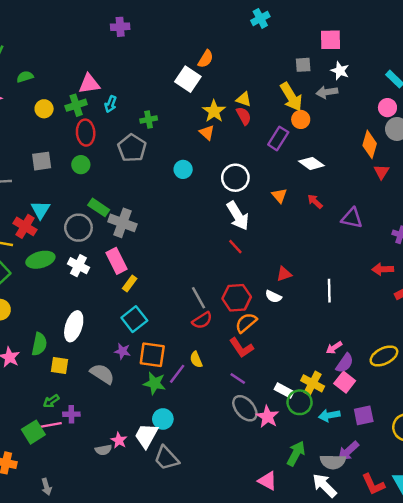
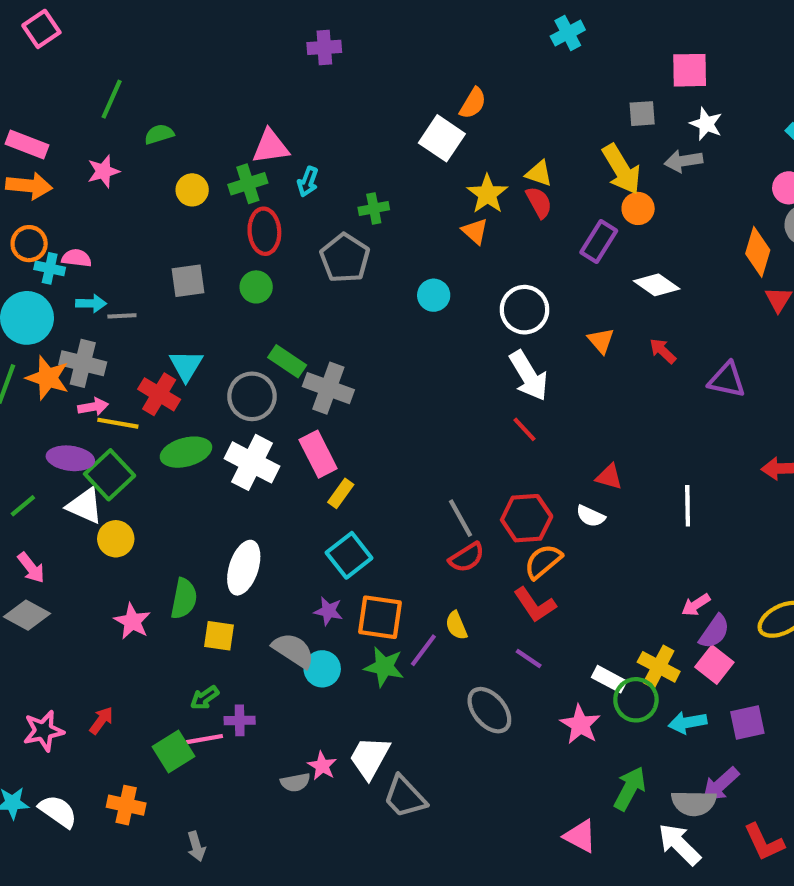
white cross: (78, 266) -> (252, 462), size x1.4
red triangle: (284, 274) -> (609, 477), turned 35
gray ellipse: (245, 408) -> (489, 710), moved
cyan circle: (163, 419) -> (322, 669), moved

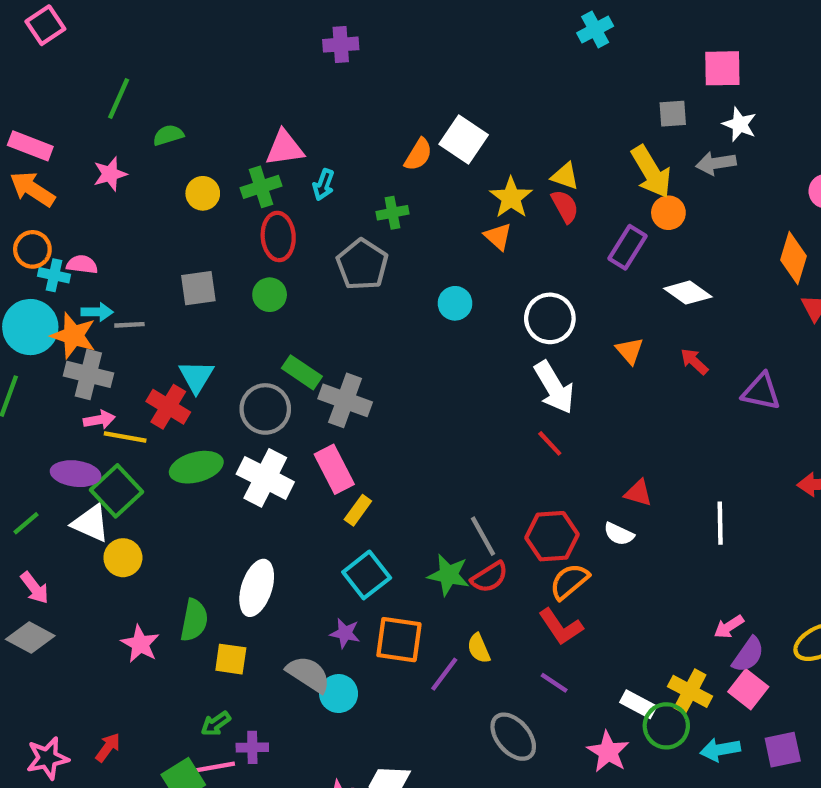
orange semicircle: (473, 103) -> (418, 155), moved
orange arrow: (29, 186) -> (32, 189), turned -153
orange star: (48, 378) -> (73, 336), moved
green star: (384, 667) -> (449, 575), moved

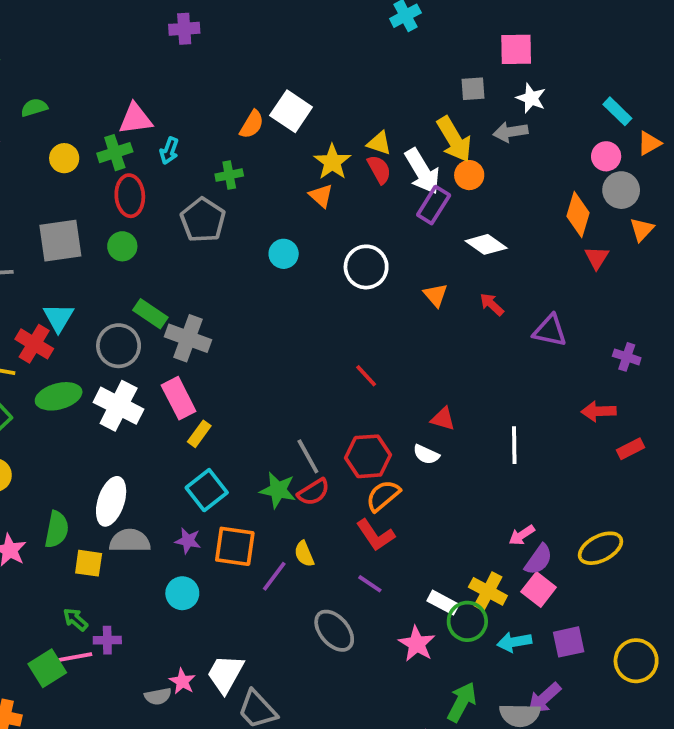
gray square: (198, 288) -> (60, 241), size x1.4
white arrow: (554, 387) -> (422, 171), moved
gray semicircle: (308, 674) -> (130, 541), moved, turned -33
green arrow: (216, 724) -> (75, 619), turned 76

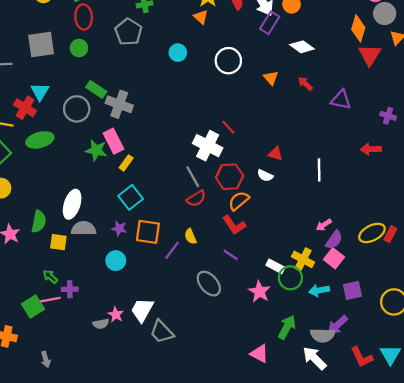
red triangle: (597, 258) -> (370, 55), size x1.5
white cross: (119, 406) -> (208, 146), moved
red rectangle: (630, 449) -> (390, 234), moved, turned -35
green star: (278, 490) -> (96, 150), moved

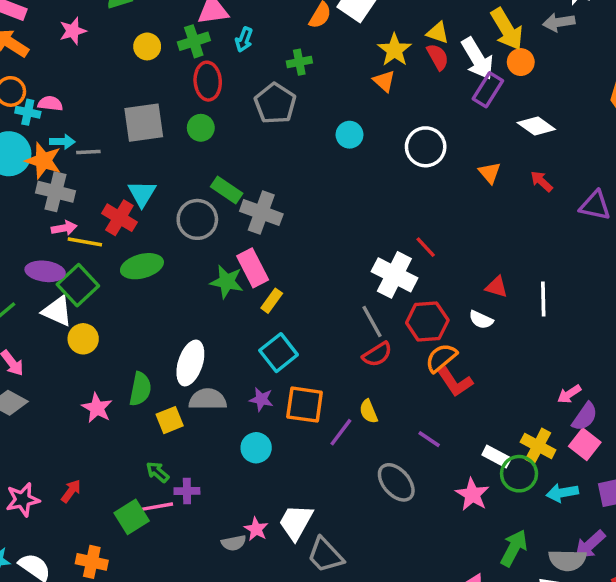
white line: (319, 170) -> (543, 299), moved
red L-shape: (234, 225) -> (455, 382), moved
yellow square: (58, 242) -> (170, 420), turned -30

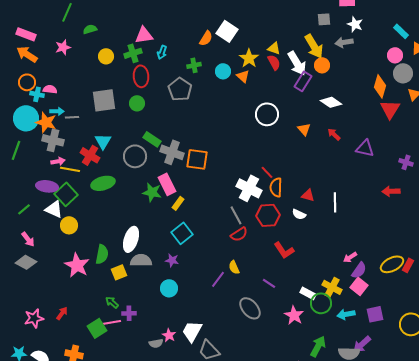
cyan circle: (350, 135) -> (223, 71), moved
orange semicircle: (441, 358) -> (276, 187), moved, turned -48
orange square: (305, 405) -> (197, 159), moved
pink star: (97, 408) -> (77, 265), size x1.4

